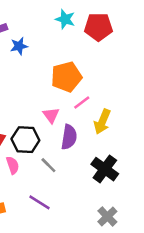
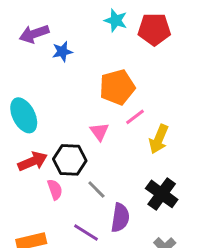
purple semicircle: (69, 137) -> (120, 218), moved

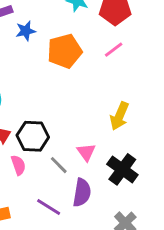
orange pentagon: (117, 87) -> (65, 51), moved
pink line: (135, 117) -> (114, 50), moved
pink triangle: (99, 132) -> (86, 152), moved

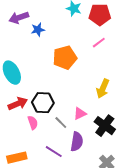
orange pentagon: (65, 51) -> (65, 58), moved
pink triangle: (86, 152) -> (80, 114), turned 40

